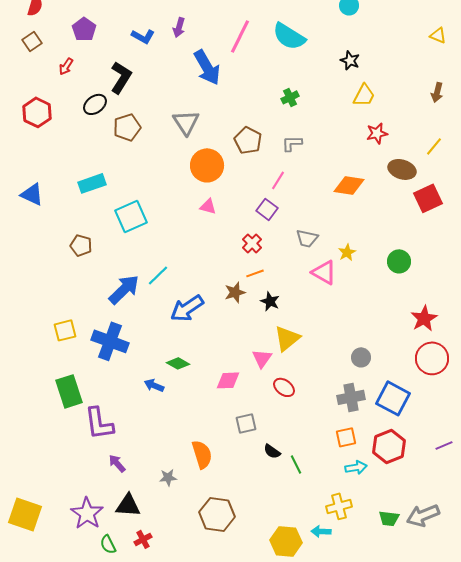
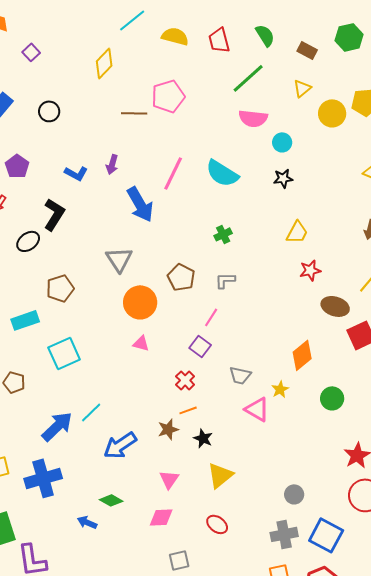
black star: (350, 60) -> (283, 178), moved, turned -30
brown pentagon: (127, 127) -> (60, 288), moved
orange diamond: (349, 185) -> (302, 355), moved, turned -48
blue cross: (110, 341) -> (43, 478), turned -36
pink triangle: (262, 358) -> (169, 479), moved

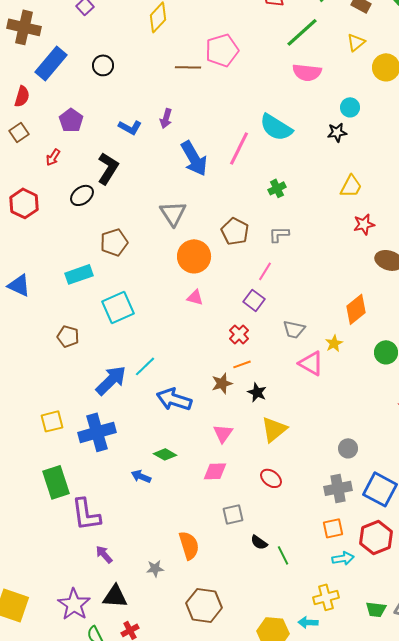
cyan circle: (282, 142) -> (350, 107), moved
pink line: (173, 173) -> (239, 148), moved
blue arrow: (120, 445) -> (174, 399), turned 52

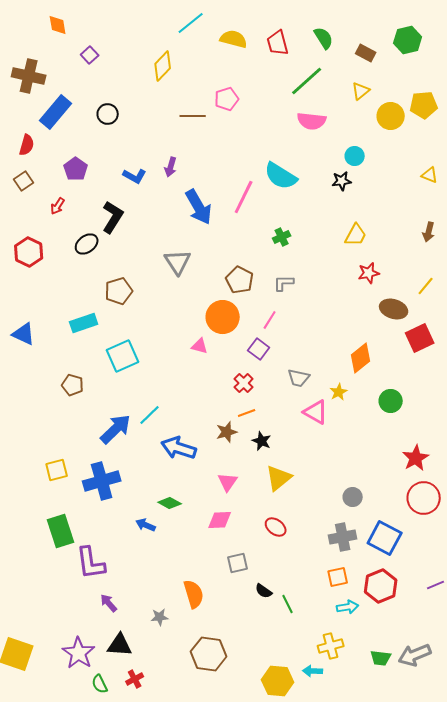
pink pentagon: (222, 50) -> (227, 99), size x0.7
orange circle: (194, 256) -> (223, 317), moved

